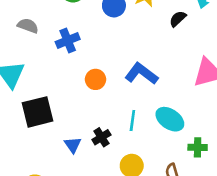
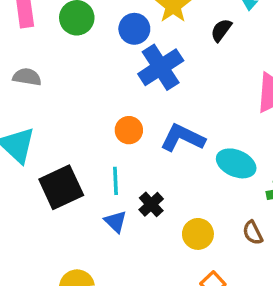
blue cross: (68, 41) -> (161, 67), moved, size x1.4
blue L-shape: (141, 74) -> (183, 138), moved
cyan line: (132, 121) -> (116, 181), moved

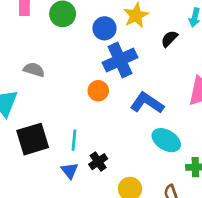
gray semicircle: (27, 77) -> (34, 70), moved
orange circle: (129, 130) -> (98, 91), moved
blue L-shape: (183, 138) -> (147, 103), moved

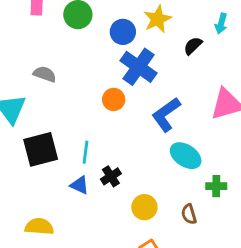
blue cross: (120, 60) -> (139, 67), turned -32
blue L-shape: (147, 103) -> (166, 115), turned -72
blue triangle: (70, 171) -> (79, 185), turned -30

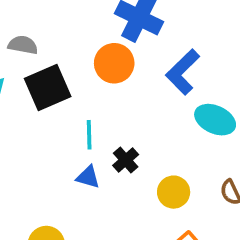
orange circle: (114, 99) -> (114, 63), size x1.4
black square: (41, 149) -> (48, 88), moved

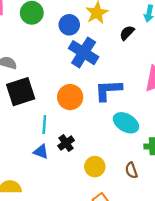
orange circle: (114, 63) -> (70, 97), moved
blue L-shape: (183, 72) -> (108, 90), turned 36

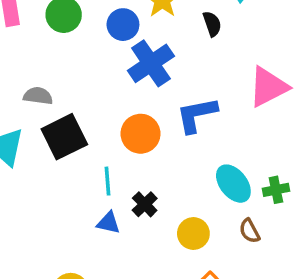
black semicircle: (127, 33) -> (212, 24), turned 126
blue cross: (84, 53) -> (151, 63), turned 32
cyan ellipse: (126, 123) -> (233, 184), moved, turned 30

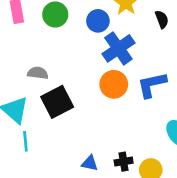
orange circle: (140, 134) -> (114, 84), moved
cyan line: (107, 181) -> (25, 141), moved
black cross: (145, 204) -> (124, 162), moved, turned 36

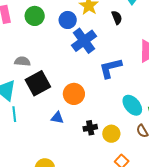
orange circle: (114, 84) -> (74, 94), moved
blue triangle: (90, 163) -> (57, 118), moved

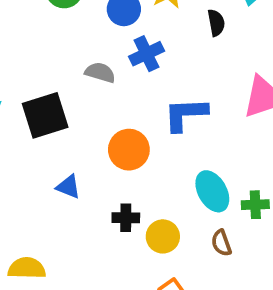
blue cross: (84, 41) -> (147, 54), size x0.7
gray semicircle: (22, 61) -> (100, 72), moved
orange circle: (74, 94) -> (129, 150), moved

